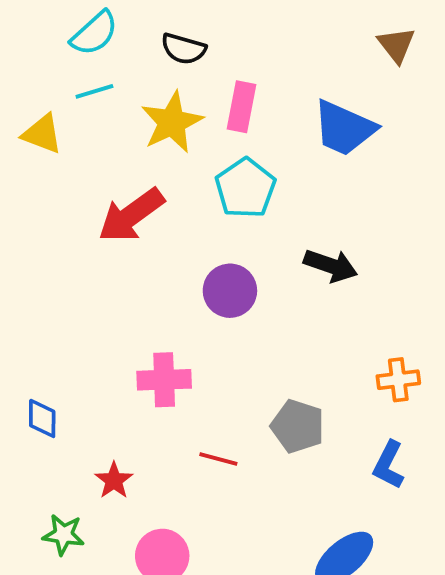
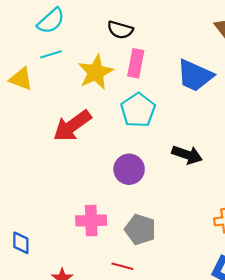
black semicircle: (183, 49) -> (120, 30), moved
gray pentagon: (298, 426) -> (140, 229), moved

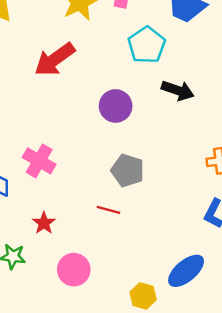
cyan pentagon: (138, 110) -> (147, 45), moved
pink cross: (91, 221) -> (39, 161), moved, turned 32

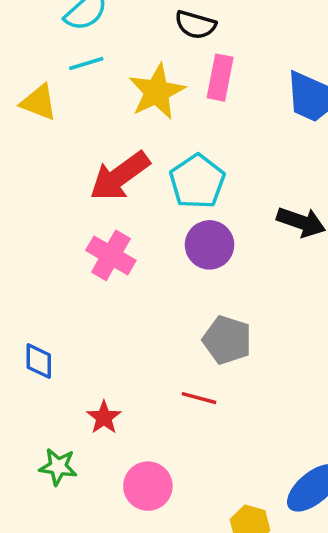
cyan pentagon: (147, 45) -> (197, 181), moved
pink cross: (39, 161) -> (111, 255), moved

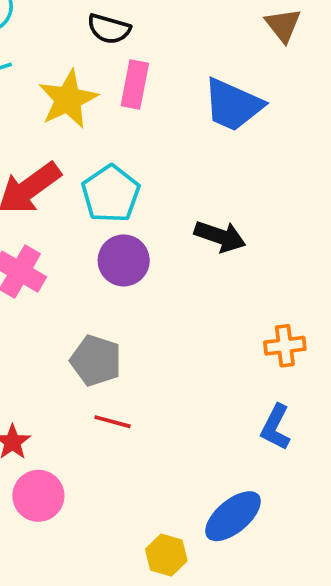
gray pentagon: (227, 340) -> (96, 361), moved
pink circle: (148, 486) -> (38, 496), moved

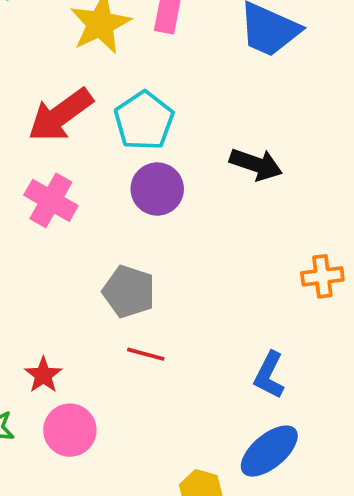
blue L-shape: (276, 427) -> (269, 375), moved

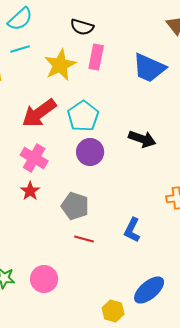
red star: (43, 375) -> (30, 191), moved
blue L-shape: (269, 375) -> (132, 230), moved

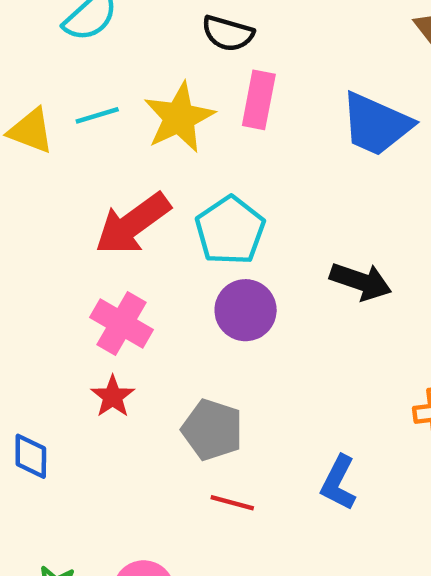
cyan line: (20, 49) -> (97, 115), moved

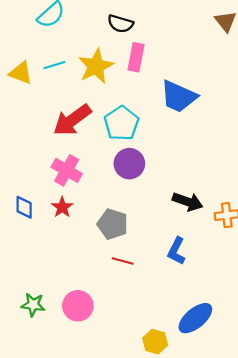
blue trapezoid: (376, 124) -> (179, 96), moved
black arrow: (361, 281) -> (188, 202), moved
blue diamond: (31, 456) -> (24, 207), moved

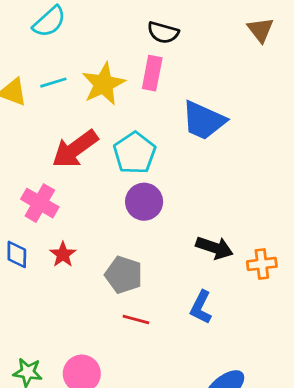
black semicircle: (120, 24) -> (163, 32), moved
pink cross: (67, 170) -> (40, 203), moved

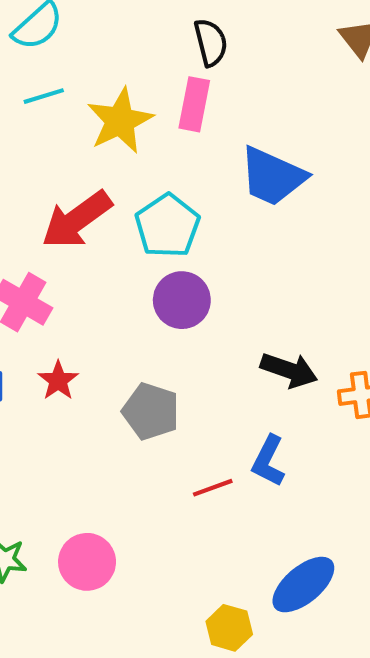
black semicircle: (163, 32) -> (211, 42), turned -120
cyan line: (53, 83) -> (44, 96), moved
red line: (136, 319) -> (213, 488), moved, turned -35

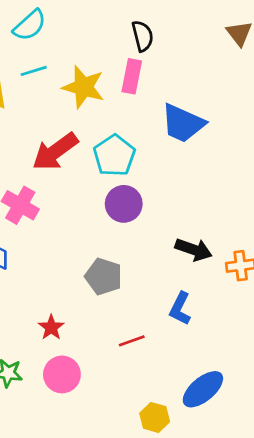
yellow star: (120, 121) -> (83, 87), turned -30
red star: (58, 380) -> (51, 327), moved
red line: (213, 488) -> (132, 341), moved

